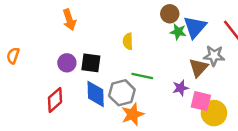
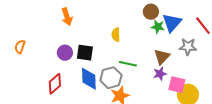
brown triangle: (198, 68) -> (162, 57), moved

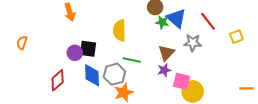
blue triangle: (172, 23) -> (176, 18), turned -30
yellow semicircle: (116, 35) -> (120, 30), size x1.5
purple circle: (65, 53) -> (75, 53), moved

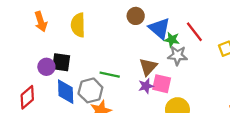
green star: (162, 22) -> (172, 40), moved
yellow semicircle: (120, 30) -> (78, 25), moved
pink square: (182, 81) -> (162, 84), moved

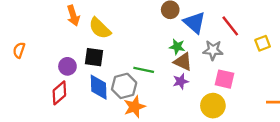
yellow semicircle: (78, 25) -> (100, 28), moved, turned -45
green star: (172, 40) -> (177, 47), moved
purple circle: (46, 67) -> (67, 66), moved
brown triangle: (148, 67) -> (183, 62), turned -48
pink square: (162, 84) -> (224, 79), moved

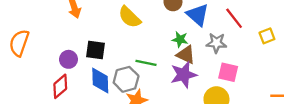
yellow semicircle: (100, 28) -> (130, 17), moved
orange semicircle: (19, 50) -> (19, 43), size x1.6
purple star: (181, 81) -> (184, 75), size x1.6

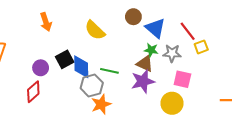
yellow square: (267, 36) -> (201, 47), moved
green star: (180, 39) -> (151, 50), moved
black square: (96, 50) -> (65, 59), turned -36
blue diamond: (100, 80) -> (81, 67), moved

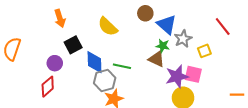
red line: (188, 31) -> (223, 27), moved
yellow square: (201, 47) -> (204, 51), moved
gray star: (172, 53) -> (183, 39), moved, turned -30
black square: (65, 59) -> (73, 45), moved
purple star: (143, 81) -> (177, 76), moved

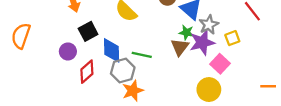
brown triangle: (157, 59) -> (180, 47), turned 42
pink square: (193, 74) -> (220, 64), turned 30
purple star: (177, 76) -> (202, 43), moved
red diamond: (48, 87) -> (87, 72), moved

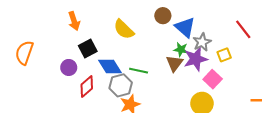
blue diamond: (112, 50) -> (110, 66), turned -30

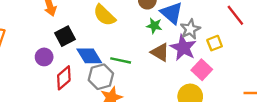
green star: (181, 50) -> (154, 26), moved
purple star: (196, 59) -> (183, 48), turned -30
brown triangle: (174, 63) -> (160, 52), turned -36

